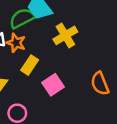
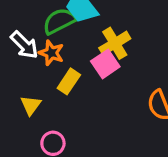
pink square: (53, 85) -> (105, 64), moved

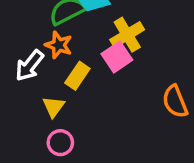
white arrow: (24, 45) -> (29, 66), moved, turned 84
yellow triangle: (31, 105) -> (53, 107), moved

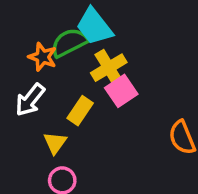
yellow cross: (127, 35) -> (109, 68), moved
orange star: (59, 45) -> (43, 57), moved

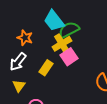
green semicircle: (69, 43) -> (69, 30), moved
yellow triangle: (55, 143) -> (19, 86), moved

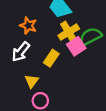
green semicircle: (69, 30) -> (90, 36), moved
yellow triangle: (19, 86) -> (32, 81), moved

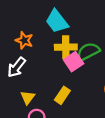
yellow cross: (69, 32) -> (66, 47), turned 30
yellow rectangle: (51, 58) -> (62, 95), moved

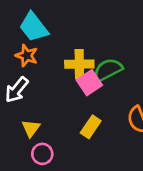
cyan trapezoid: (57, 21) -> (34, 27), moved
yellow rectangle: (62, 95) -> (91, 127), moved

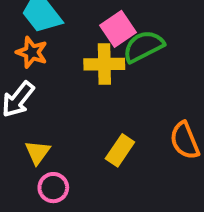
green semicircle: (108, 70) -> (143, 46), moved
pink square: (89, 83) -> (118, 29), moved

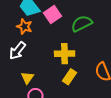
pink square: (118, 29) -> (52, 14), moved
yellow cross: (104, 64) -> (65, 54), moved

